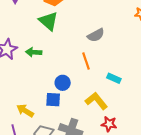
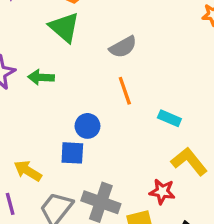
gray semicircle: (96, 35) -> (123, 47), moved
yellow L-shape: (96, 101) -> (189, 161), moved

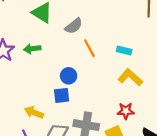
gray semicircle: (123, 47) -> (74, 26), moved
cyan rectangle: (169, 118) -> (124, 50), moved
yellow L-shape: (189, 161) -> (130, 77), moved

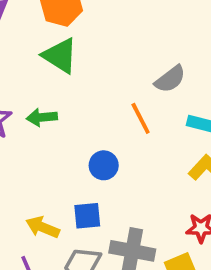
gray semicircle: (74, 26) -> (170, 79), moved
blue square: (62, 95) -> (87, 216), moved

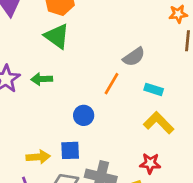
orange line: (141, 118) -> (112, 84), turned 55
yellow arrow: (43, 227) -> (38, 157), turned 150

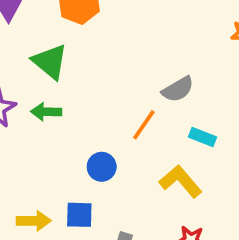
green triangle: (57, 36) -> (50, 62), moved
yellow L-shape: (159, 123) -> (181, 181), moved

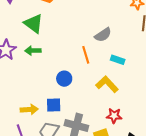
orange line: (144, 125) -> (86, 55), turned -48

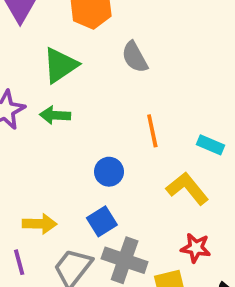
green triangle: (34, 24) -> (60, 65), turned 45
gray semicircle: (103, 35) -> (135, 57), moved, turned 90
blue square: (54, 105) -> (102, 221), moved, turned -35

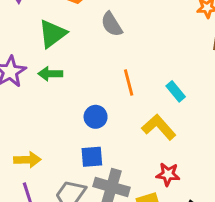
cyan rectangle: (210, 145) -> (176, 91), turned 30
blue square: (102, 221) -> (92, 157), turned 30
yellow arrow: (40, 224) -> (27, 160), moved

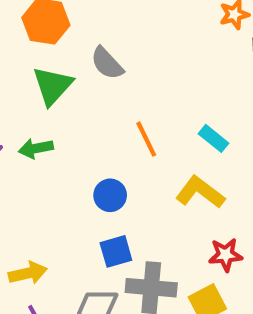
green triangle: (53, 34) -> (53, 86), moved

